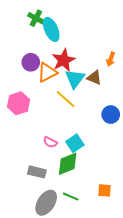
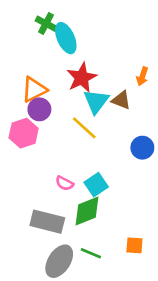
purple circle: (31, 62) -> (39, 109), moved
orange triangle: (47, 73) -> (34, 90), moved
gray rectangle: (37, 172) -> (47, 222), size x1.4

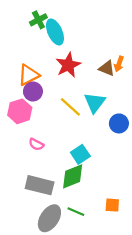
green cross: (46, 24) -> (38, 20), turned 35
brown triangle: (121, 100) -> (107, 68), moved
cyan triangle: (96, 101) -> (95, 103), moved
pink semicircle: (64, 183) -> (36, 144), moved

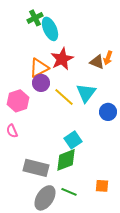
orange triangle: (29, 75) -> (39, 68), moved
purple circle: (33, 91) -> (41, 83), moved
pink semicircle: (36, 144) -> (12, 131), moved, turned 40

